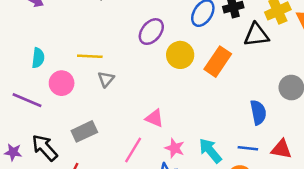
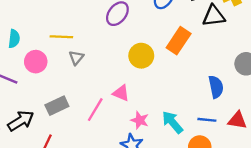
yellow circle: (180, 55) -> (141, 56), moved
black arrow: (45, 148) -> (21, 121), turned 100
pink line: (133, 150) -> (95, 110), moved

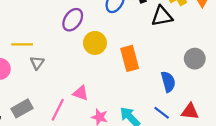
orange rectangle: (179, 41) -> (130, 58), moved, turned -45
yellow circle: (141, 56) -> (95, 43), moved
blue line: (207, 120) -> (162, 113), turned 35

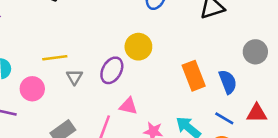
purple ellipse: (73, 20) -> (112, 70), moved
orange rectangle: (130, 58) -> (194, 76), moved

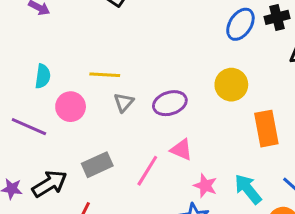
yellow circle: (138, 47) -> (231, 85), moved
purple ellipse: (112, 70) -> (170, 103), turned 32

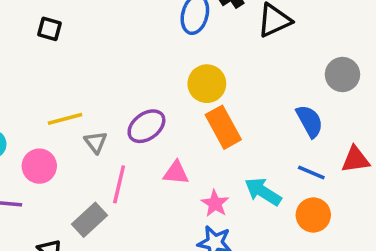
orange rectangle: (266, 129) -> (223, 127), moved
pink line: (147, 171) -> (119, 184), moved
pink star: (205, 186) -> (215, 203), turned 30

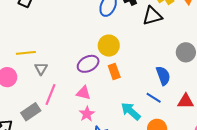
purple ellipse: (146, 126) -> (88, 64), moved
orange rectangle: (223, 127) -> (114, 71), size x0.7
blue line: (311, 173) -> (154, 98), moved
pink star: (215, 203) -> (87, 114), moved

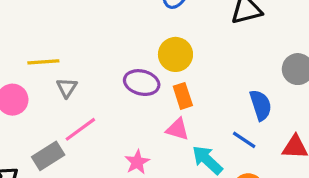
purple ellipse: (88, 64) -> (142, 83), turned 40
pink triangle: (83, 93) -> (178, 129), moved
pink line: (51, 94) -> (80, 129), turned 30

